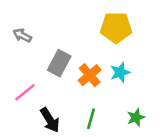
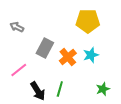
green line: (91, 119) -> (60, 89), moved

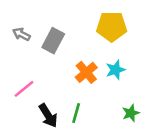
gray rectangle: (45, 48) -> (53, 41), moved

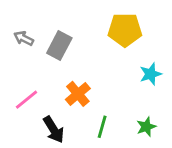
cyan star: (115, 70) -> (151, 74), moved
orange cross: (86, 72) -> (78, 94), moved
green line: (76, 113) -> (102, 127), moved

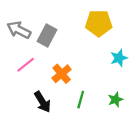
gray arrow: (24, 38) -> (19, 30), size x1.5
pink line: (27, 100) -> (26, 65), moved

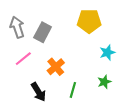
gray arrow: (19, 30) -> (17, 27), turned 45
green star: (116, 100) -> (104, 82), moved

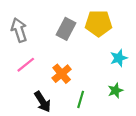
gray rectangle: (43, 32) -> (66, 29), moved

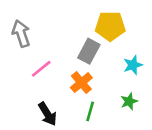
gray rectangle: (66, 29) -> (89, 51), moved
pink line: (26, 65) -> (41, 69), moved
orange cross: (62, 74) -> (81, 83), moved

